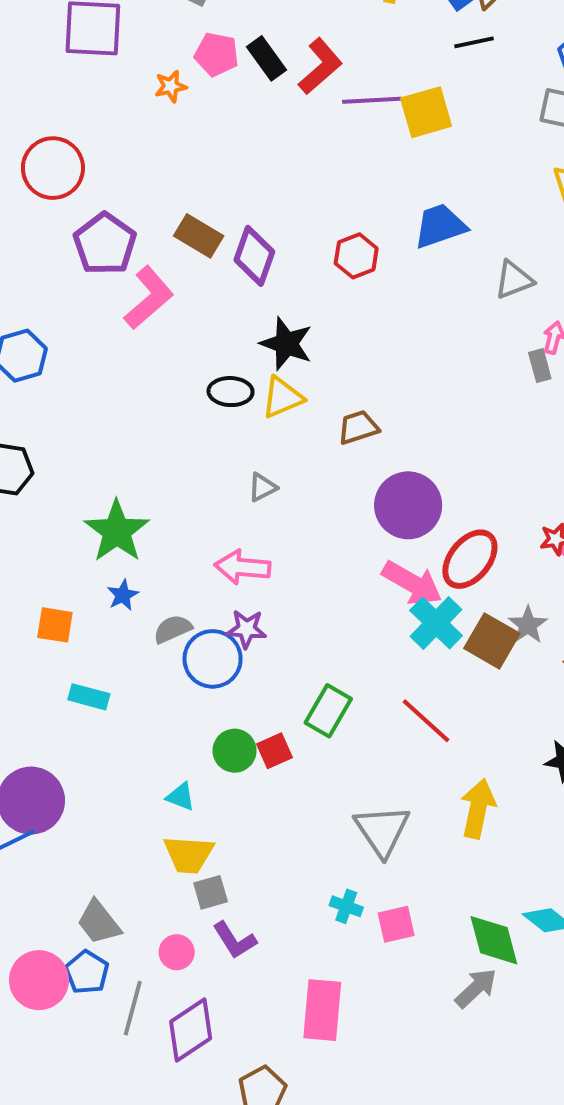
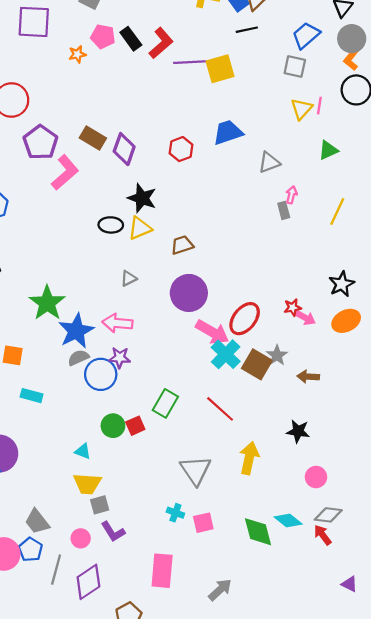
purple circle: (408, 505) -> (189, 293), moved
blue star: (123, 595) -> (76, 331), moved, size x2.0
gray arrow: (476, 988) -> (220, 590), moved

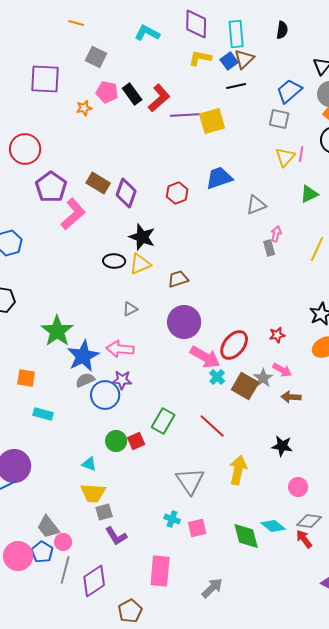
pink arrow: (305, 317) -> (282, 370), moved
cyan cross: (226, 354) -> (217, 377), size x0.6
pink circle: (81, 538) -> (63, 542), moved

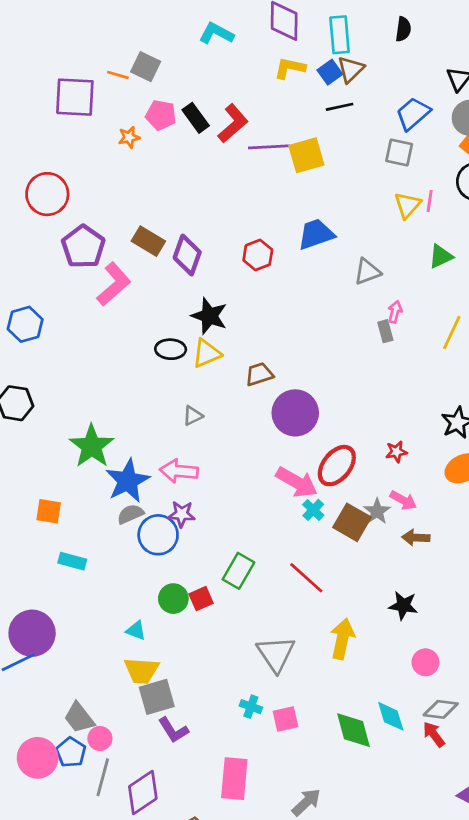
orange line: (76, 23) -> (118, 75), moved
purple circle: (184, 322) -> (295, 413), moved
gray square: (104, 512) -> (157, 697), size x1.5
cyan diamond: (273, 526) -> (391, 716), turned 35

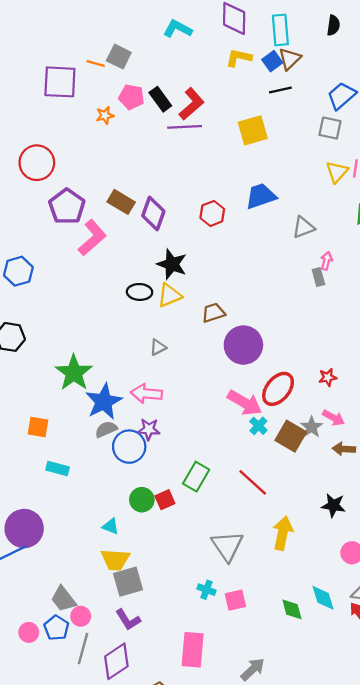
purple line: (269, 147) -> (185, 127), moved
purple L-shape: (173, 730) -> (128, 620), moved
green diamond: (353, 730) -> (292, 609), size x0.7
pink circle: (38, 758) -> (29, 632), size x0.6

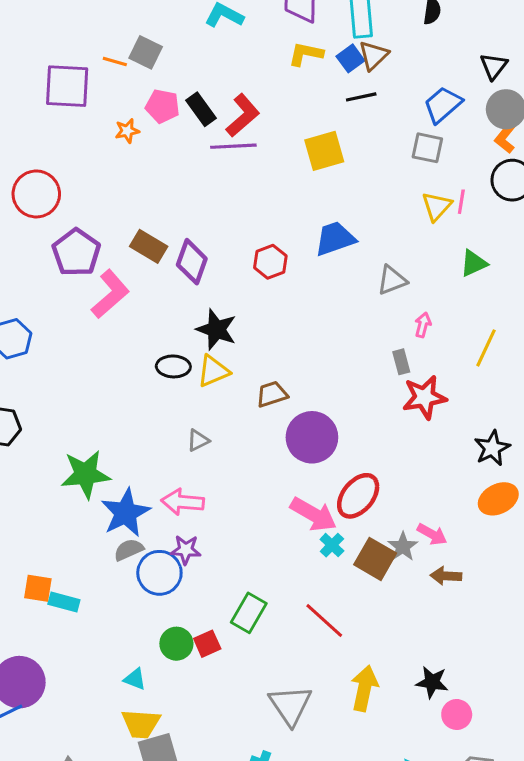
gray rectangle: (318, 277) -> (401, 362), moved
green star: (74, 373) -> (86, 474), turned 30
red star: (328, 377) -> (424, 397), moved, size x1.8
orange square: (38, 427) -> (38, 588), moved
black star: (333, 505) -> (432, 682), moved

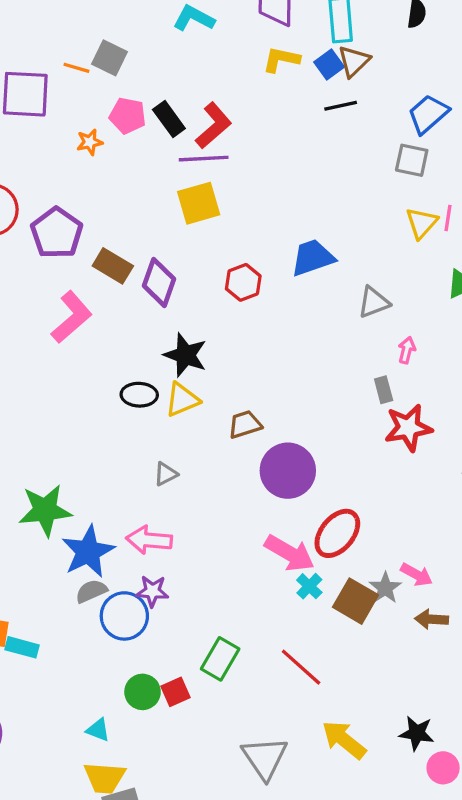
yellow square: (324, 151) -> (199, 203), moved
purple pentagon: (76, 252) -> (57, 233), moved
yellow arrow: (364, 688) -> (344, 740), turned -63

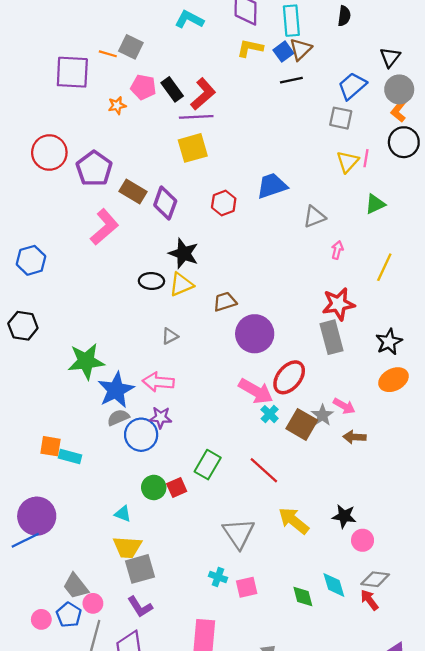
gray rectangle: (384, 390) -> (332, 337), moved, size x1.8

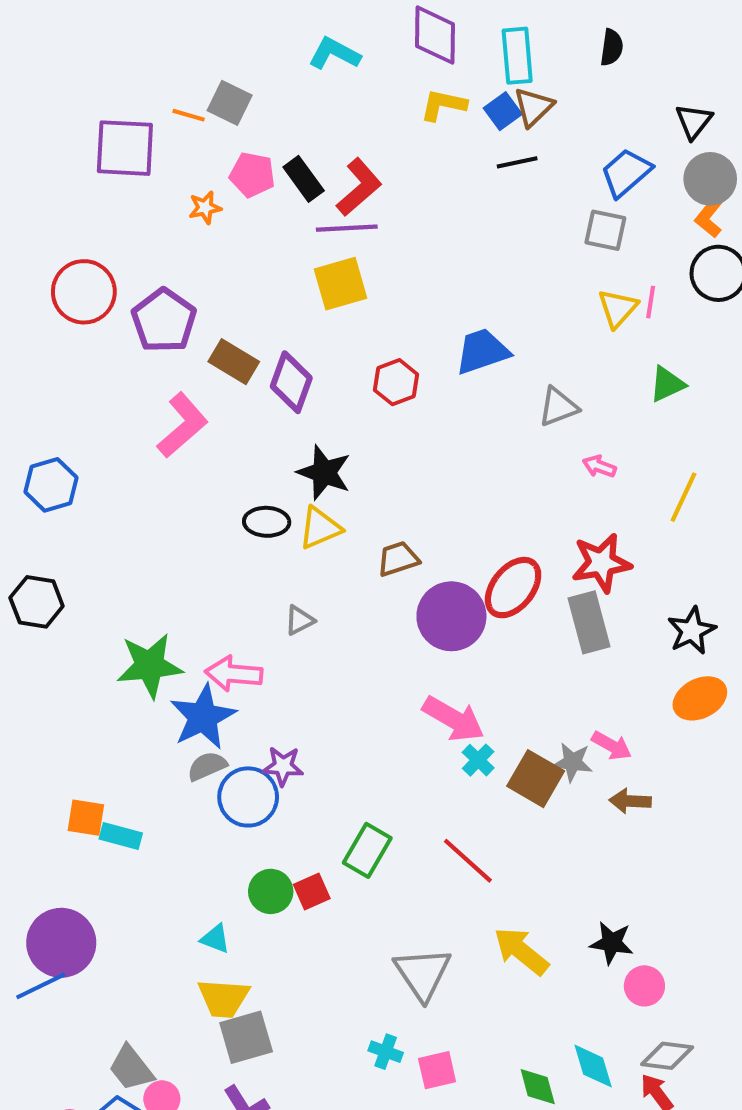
pink arrow: (337, 250) -> (599, 466), turned -84
red ellipse: (289, 377) -> (513, 588), moved
pink arrow: (158, 382) -> (234, 674), moved
gray star: (322, 415) -> (573, 762), turned -30

